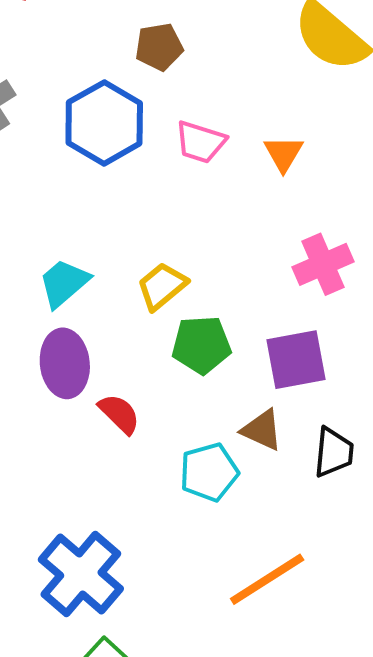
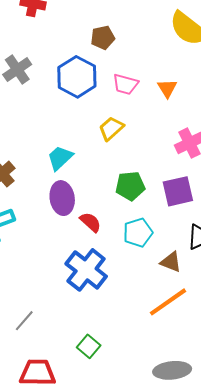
yellow trapezoid: (162, 286) -> (111, 128), moved
brown triangle: (262, 430) -> (171, 262), moved
cyan pentagon: (209, 472) -> (138, 233), moved
blue cross: (81, 574) -> (86, 270), moved

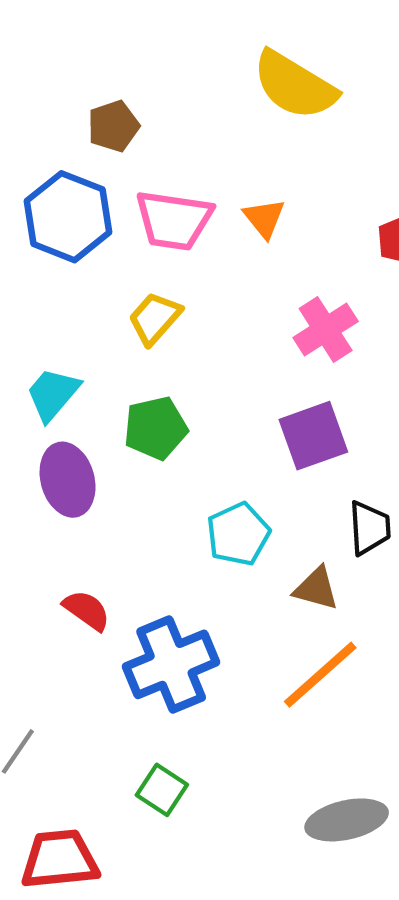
pink trapezoid: (125, 84) -> (174, 220), size x1.4
green pentagon: (130, 186) -> (156, 428), moved
red semicircle: (91, 222) -> (87, 610), moved
blue cross: (86, 270) -> (171, 664), moved, turned 36

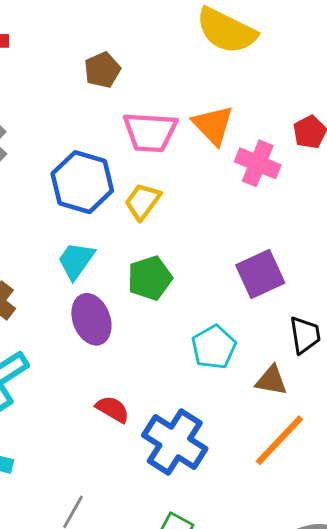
blue hexagon: (68, 217) -> (82, 182), moved
orange triangle: (264, 218) -> (213, 125), size x1.4
pink cross: (326, 330) -> (258, 163), moved, turned -30
blue cross: (171, 664) -> (175, 442), turned -30

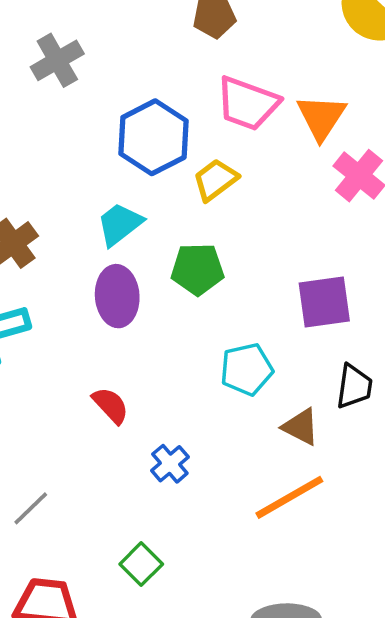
blue cross: (175, 442) -> (170, 464), size x0.5

